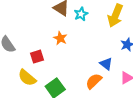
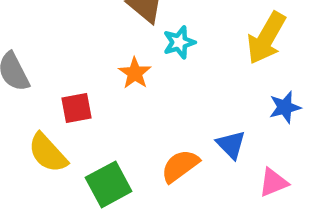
cyan star: (81, 14) -> (179, 42), moved
orange semicircle: (94, 81) -> (180, 166), moved

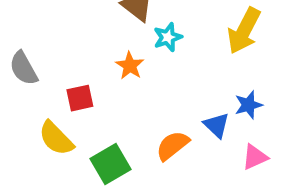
blue star: (285, 107) -> (248, 105), moved

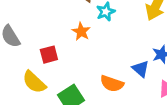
orange semicircle: (173, 146) -> (112, 84), turned -120

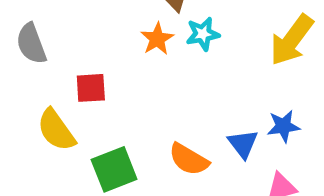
orange star: (81, 32) -> (157, 39), moved

